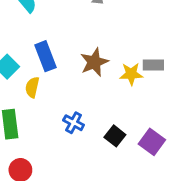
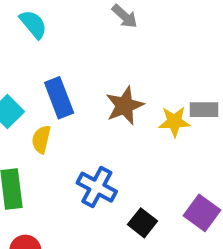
blue cross: (74, 123) -> (97, 187), size x1.4
black square: (115, 136) -> (143, 223), moved

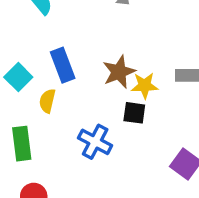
yellow star: (174, 122) -> (145, 86), moved
black square: (143, 223) -> (134, 113), moved, turned -30

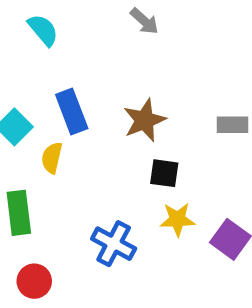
yellow star: (145, 86) -> (177, 219), moved
blue cross: (95, 142) -> (114, 244), moved

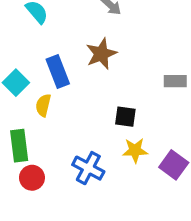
brown star: (144, 120) -> (101, 54), moved
red circle: (34, 281) -> (32, 178), moved

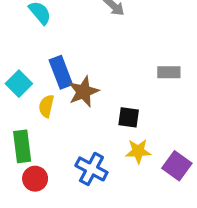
brown star: (101, 54) -> (83, 92), moved
gray rectangle: (175, 81) -> (169, 72), moved

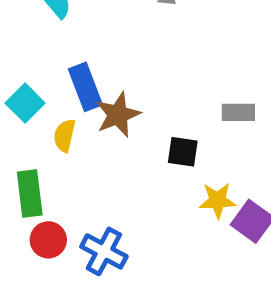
gray rectangle: (169, 72) -> (238, 112), moved
yellow star: (138, 151) -> (218, 200), moved
blue cross: (91, 169) -> (104, 251), moved

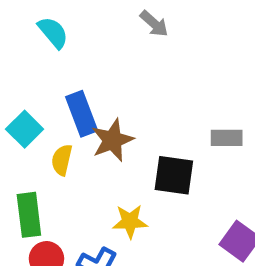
black square: (183, 152) -> (174, 175), size x1.4
yellow star: (218, 200) -> (130, 221), moved

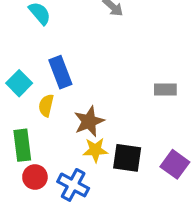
brown star: (112, 140) -> (89, 121), moved
black square: (174, 175) -> (127, 158), moved

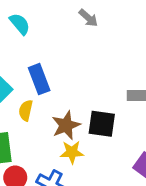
black square: (127, 158) -> (102, 124), moved

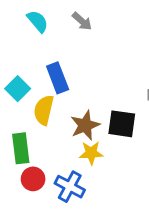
gray arrow: (88, 18) -> (82, 21), moved
yellow semicircle: (26, 110) -> (44, 110), size x1.4

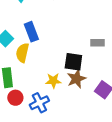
brown star: (85, 125) -> (76, 79), moved
blue cross: (70, 187) -> (39, 103), turned 36

